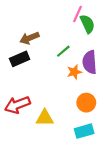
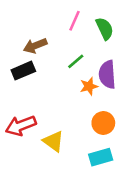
pink line: (78, 14) -> (74, 21), moved
yellow triangle: (45, 118) -> (53, 141), turned 36

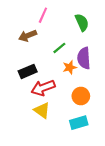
pink line: (74, 21) -> (43, 15), moved
black rectangle: (23, 71) -> (28, 71), moved
red arrow: (21, 126) -> (43, 88), moved

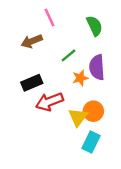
pink line: (43, 15) -> (49, 18), turned -49
yellow triangle: (42, 110) -> (78, 117), moved, turned 30
cyan rectangle: (79, 123) -> (91, 142), turned -48

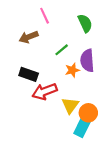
black rectangle: (32, 83) -> (29, 74), turned 42
orange circle: (93, 111) -> (88, 113), moved

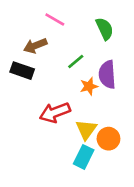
pink line: (45, 16) -> (55, 20), turned -35
black rectangle: (29, 74) -> (22, 71), moved
cyan rectangle: (82, 128) -> (84, 157), moved

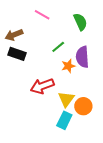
brown arrow: (35, 46) -> (14, 35), moved

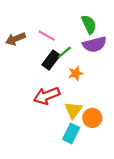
pink line: (42, 15) -> (47, 36), moved
black rectangle: (17, 54) -> (51, 60), moved, turned -72
purple semicircle: (82, 57) -> (95, 44), moved, turned -100

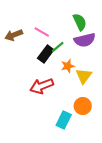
yellow triangle: (73, 110) -> (84, 76), moved

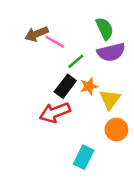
brown arrow: (14, 35) -> (36, 34), moved
black rectangle: (46, 54) -> (65, 86), moved
orange circle: (83, 106) -> (116, 130), moved

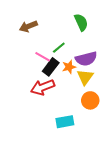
pink line: (55, 42) -> (43, 57), moved
purple semicircle: (111, 52) -> (86, 59), moved
cyan rectangle: (84, 157) -> (65, 122), turned 54

